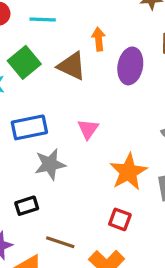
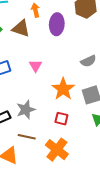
gray star: (50, 164) -> (26, 110), moved

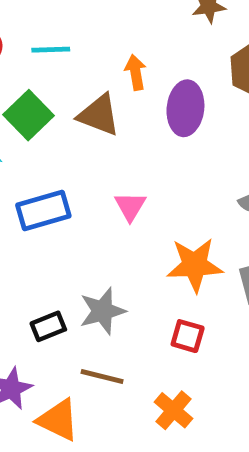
orange star: (63, 89) -> (195, 265), turned 30
orange cross: (57, 150) -> (174, 410), size x0.7

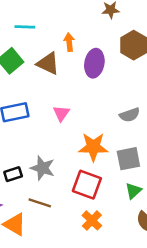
gray star: (102, 311) -> (42, 168), turned 30
red square: (188, 336) -> (87, 185), size x1.6
orange cross: (174, 410) -> (92, 220), moved

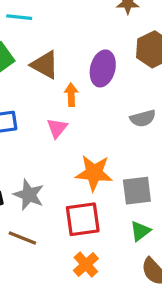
orange arrow: (69, 42) -> (71, 95), moved
gray semicircle: (130, 115) -> (143, 118), moved
red square: (87, 185) -> (83, 219), turned -32

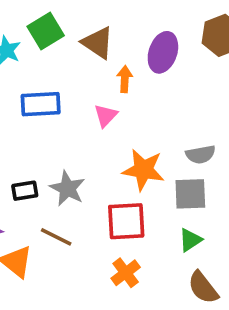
gray semicircle: (143, 118) -> (201, 155), moved

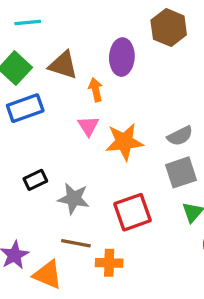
blue rectangle: (41, 104) -> (25, 108), moved
orange star: (143, 170) -> (124, 142), moved
black rectangle: (25, 191) -> (35, 180), moved
orange cross: (126, 273) -> (109, 263), moved, turned -35

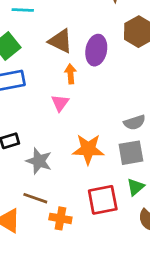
brown triangle: (63, 65) -> (60, 41), moved
orange star: (124, 142) -> (88, 149), moved
red square: (133, 212) -> (103, 200), moved

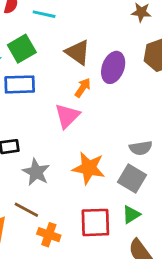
orange arrow: (71, 74) -> (83, 88), turned 30
pink triangle: (60, 103) -> (67, 116), size x1.4
gray square: (131, 153) -> (132, 179), turned 32

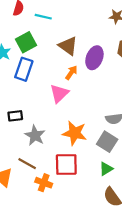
blue rectangle: (20, 84) -> (24, 69), turned -70
red square: (95, 222) -> (66, 165), moved

